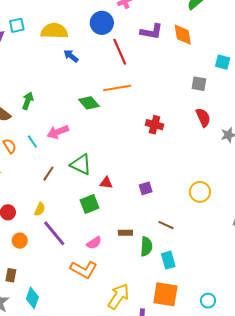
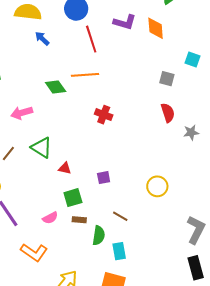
red cross: (155, 125) -> (104, 115), moved
green square: (90, 204) -> (73, 198), moved
pink semicircle: (94, 243) -> (50, 218), moved

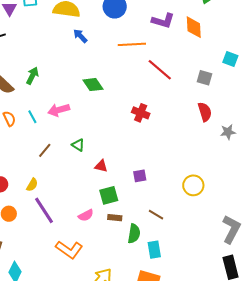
red line: (91, 39) -> (160, 70), moved, turned -32
orange line: (85, 75) -> (132, 44), moved
green triangle: (42, 148) -> (78, 145), size x0.6

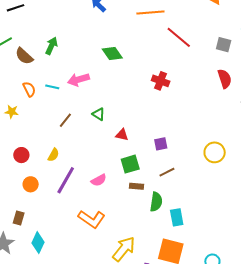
cyan line: (32, 117) -> (52, 87), turned -48
purple line: (44, 210) -> (66, 180), turned 64
pink semicircle: (86, 215) -> (99, 180), moved
brown line: (156, 215) -> (167, 172), moved, turned -56

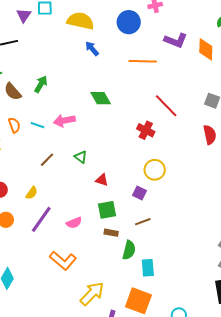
red line: (179, 37) -> (166, 106), moved
purple square: (161, 144) -> (140, 193), turned 32
yellow circle: (215, 152) -> (155, 170), moved

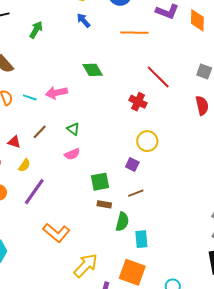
green arrow: (41, 84) -> (36, 30), moved
red triangle: (102, 180) -> (14, 142), moved
pink semicircle: (74, 223) -> (72, 154), moved

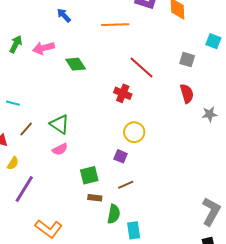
green arrow: (36, 30) -> (16, 44), moved
pink arrow: (56, 93) -> (44, 48), moved
cyan line: (30, 97) -> (13, 103), moved
green triangle: (73, 129) -> (60, 124), size x1.5

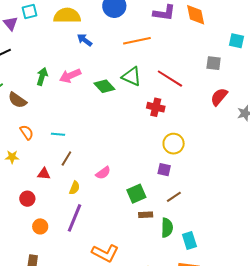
red semicircle: (187, 94) -> (219, 97), turned -114
cyan line: (13, 103) -> (58, 134), moved
green triangle: (60, 124) -> (132, 76), moved
yellow semicircle: (13, 163) -> (74, 188), moved

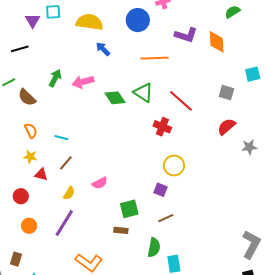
cyan square: (236, 41) -> (253, 74), turned -35
yellow star: (12, 157) -> (30, 157), moved
brown rectangle: (146, 215) -> (121, 230), moved

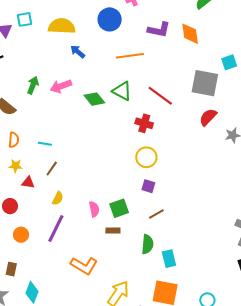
gray square: (227, 93) -> (205, 83), size x1.8
orange semicircle: (31, 131) -> (14, 140), turned 35
yellow circle: (174, 166) -> (146, 157), moved
pink semicircle: (100, 183) -> (94, 209), moved, turned -70

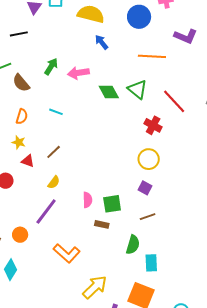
cyan line: (45, 144) -> (56, 112), moved
orange circle: (21, 235) -> (20, 235), moved

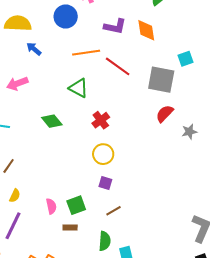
green diamond: (109, 92) -> (52, 121), moved
red line: (174, 101) -> (118, 66), moved
red cross: (153, 125) -> (101, 120), turned 36

